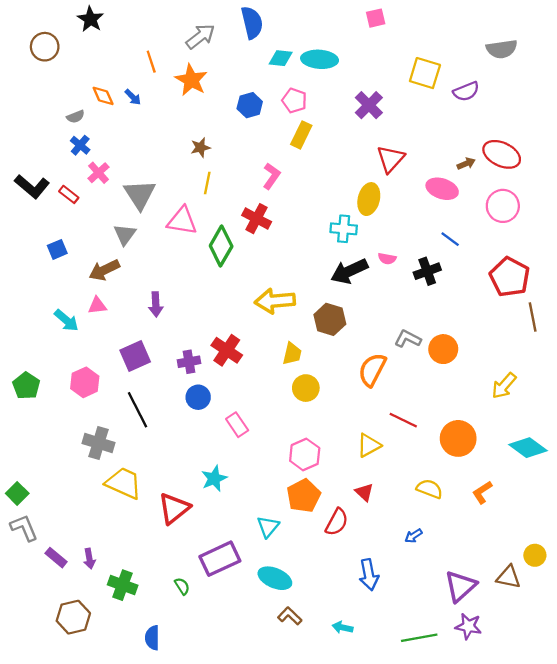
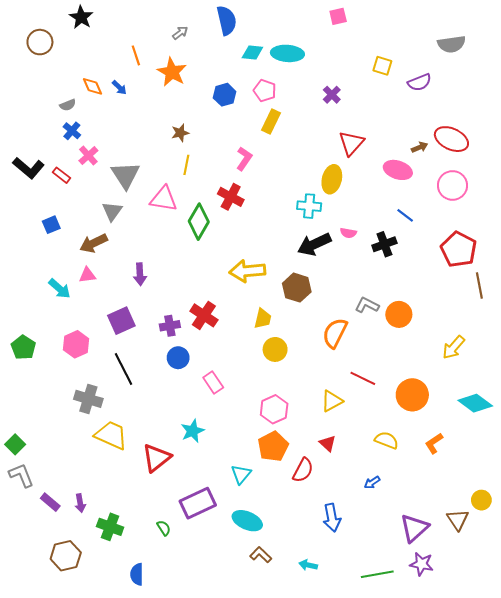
gray arrow: (200, 36) -> (180, 33), size x0.6
yellow square: (425, 73) -> (382, 66), size x0.7
purple cross: (369, 105) -> (332, 95), size x0.7
brown triangle: (509, 577) -> (458, 520), turned 45

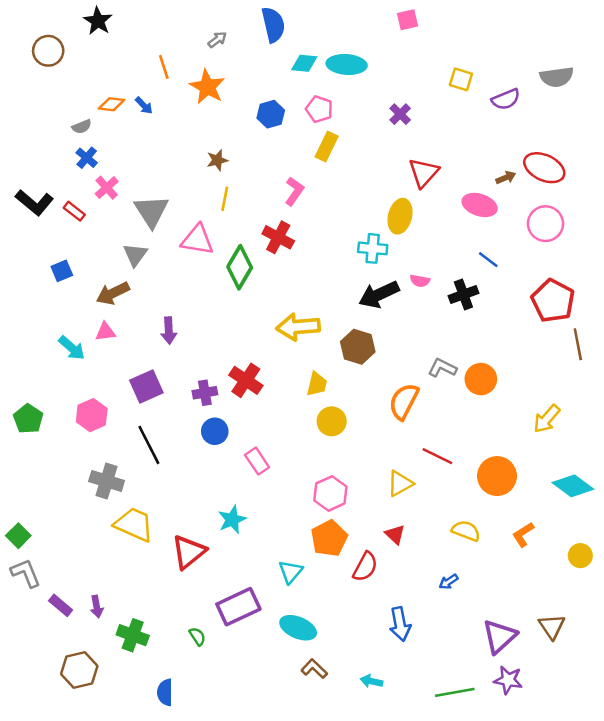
gray semicircle: (451, 44) -> (557, 77), moved
orange diamond: (93, 86) -> (112, 104), turned -60
yellow circle: (481, 500) -> (580, 556), moved

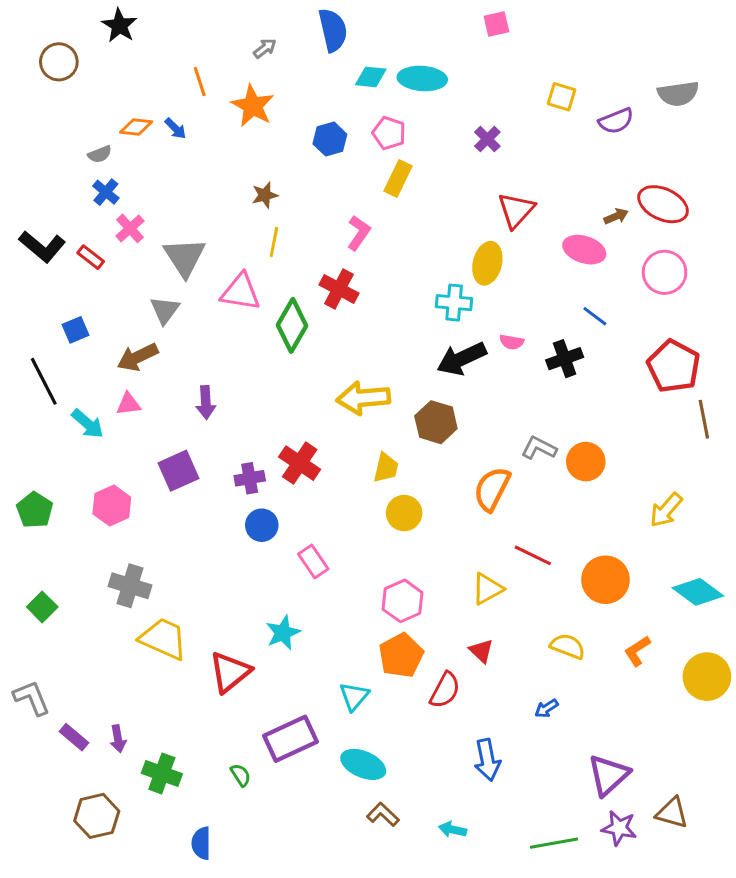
black line: (149, 445) -> (44, 381), moved
green square: (18, 536) -> (42, 607), moved
yellow circle: (580, 556) -> (707, 677), size x1.6
brown triangle: (552, 626) -> (672, 813), moved, turned -40

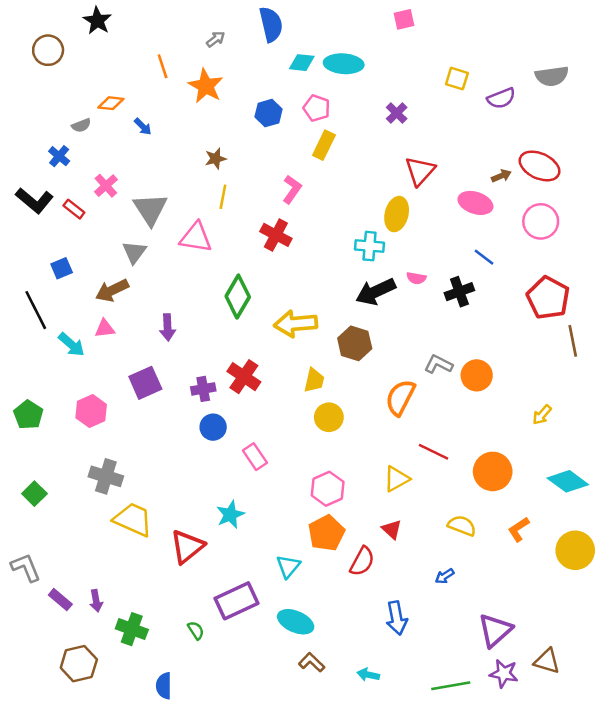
blue arrow: (175, 128) -> (143, 127), moved
blue cross: (106, 192) -> (59, 156), moved
green diamond: (292, 325) -> (238, 297), moved
yellow arrow: (666, 510) -> (542, 415), size x0.7

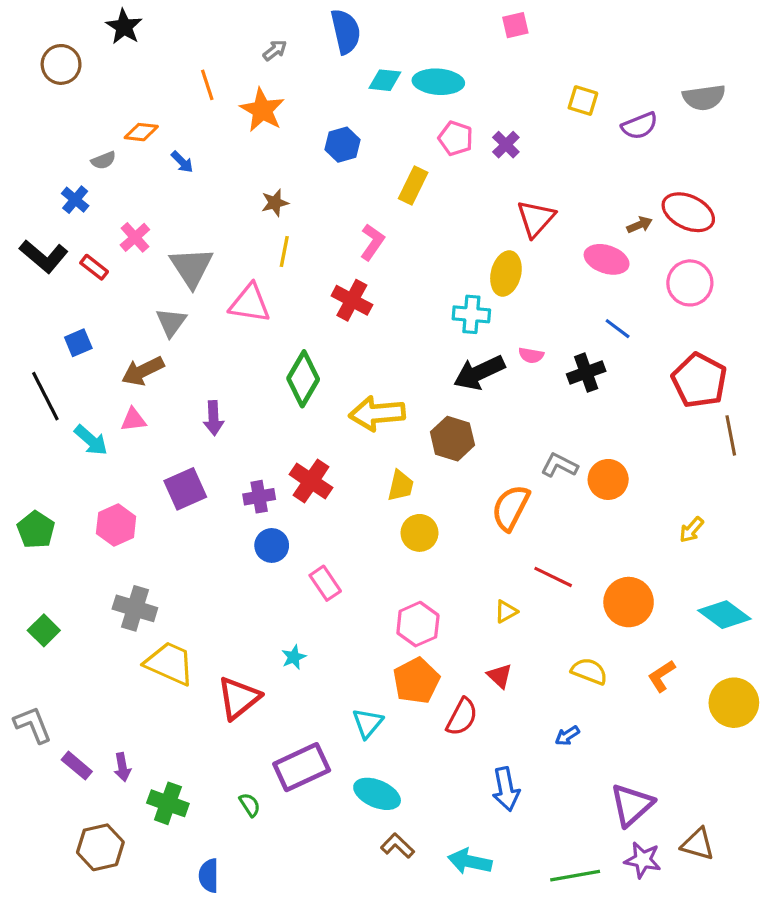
pink pentagon: (317, 108) -> (456, 138), moved
yellow triangle: (397, 479) -> (506, 612), size x0.7
cyan star: (230, 515) -> (294, 657), size x0.7
cyan arrow: (368, 675) -> (470, 861), size x1.5

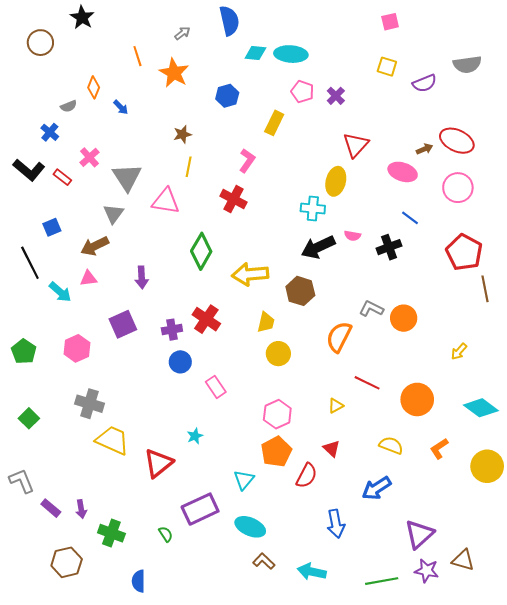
pink square: (515, 25) -> (390, 22), moved
orange diamond: (141, 132) -> (94, 87), turned -75
blue arrow: (567, 736) -> (376, 488), size x1.8

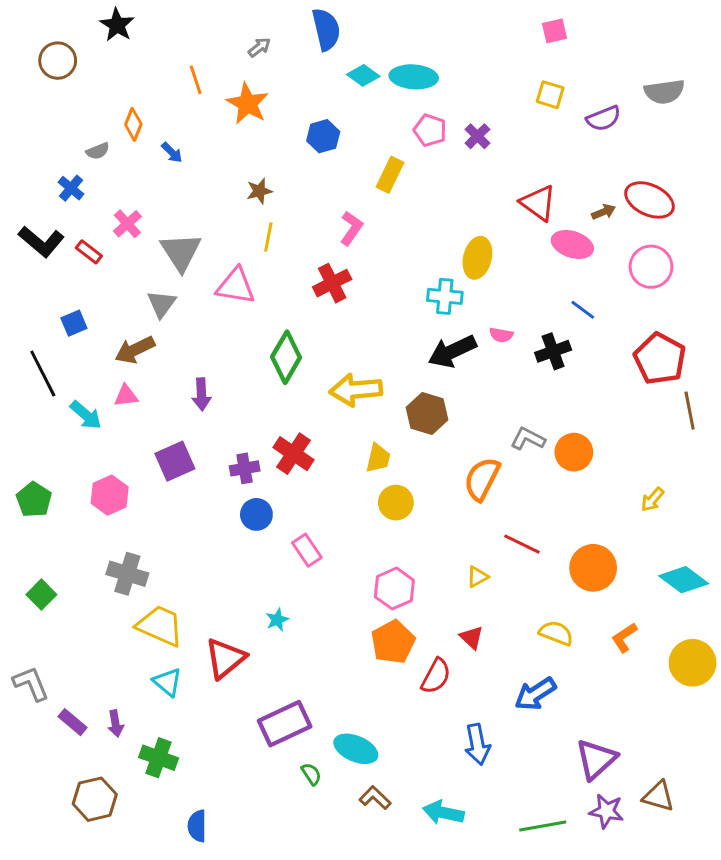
cyan diamond: (255, 53) -> (363, 75), turned 30
red triangle: (356, 145) -> (538, 203), moved, turned -36
red cross: (234, 199) -> (332, 283), turned 35
cyan triangle: (244, 480) -> (167, 682), moved, turned -30
green semicircle: (166, 534) -> (311, 774), moved

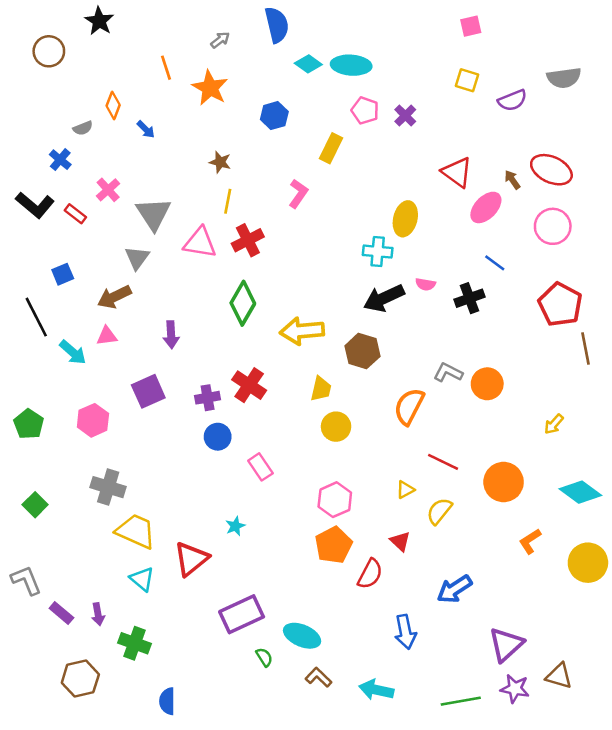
brown star: (259, 191) -> (220, 162), turned 30
brown arrow: (604, 212) -> (512, 180), turned -102
pink ellipse: (572, 244) -> (486, 207), turned -64
red cross: (332, 283) -> (248, 240), moved
yellow semicircle: (556, 633) -> (439, 511), moved, turned -72

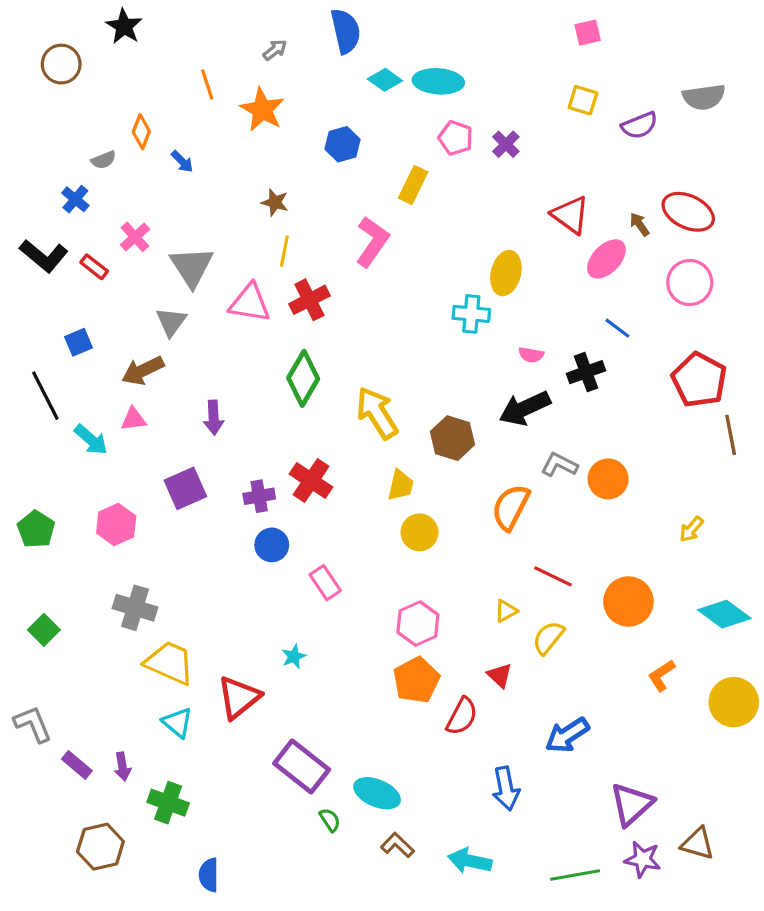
pink L-shape: (298, 194) -> (372, 242), size x1.4
black arrow: (384, 298) -> (525, 408), moved
yellow arrow: (302, 331) -> (377, 413), turned 63
purple rectangle: (242, 614) -> (302, 767), turned 63

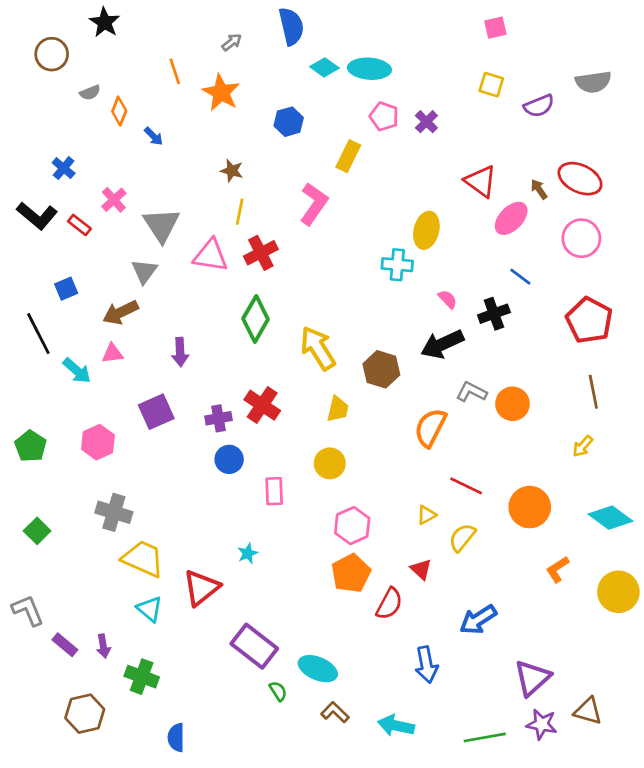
gray semicircle: (104, 160) -> (90, 93), moved
pink semicircle: (531, 355) -> (448, 299), turned -144
brown line: (731, 435) -> (593, 392), moved
yellow circle: (419, 532) -> (330, 463), moved
pink rectangle: (325, 583) -> (274, 491), turned 32

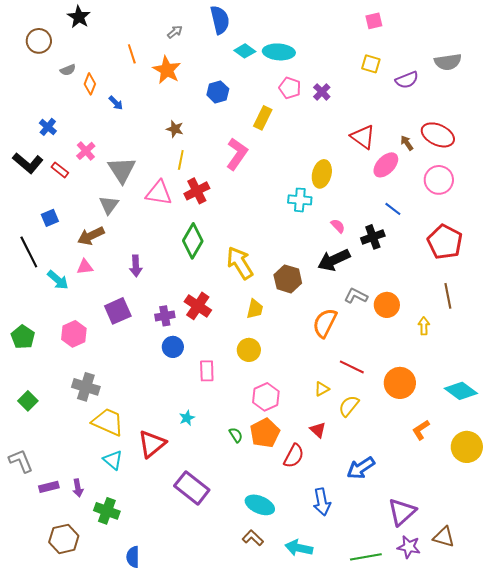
yellow arrow: (583, 446) -> (424, 326), moved, turned 138
purple rectangle: (65, 645) -> (49, 487), turned -54
cyan ellipse: (318, 669) -> (260, 505), moved
green semicircle: (278, 691) -> (236, 435), moved

